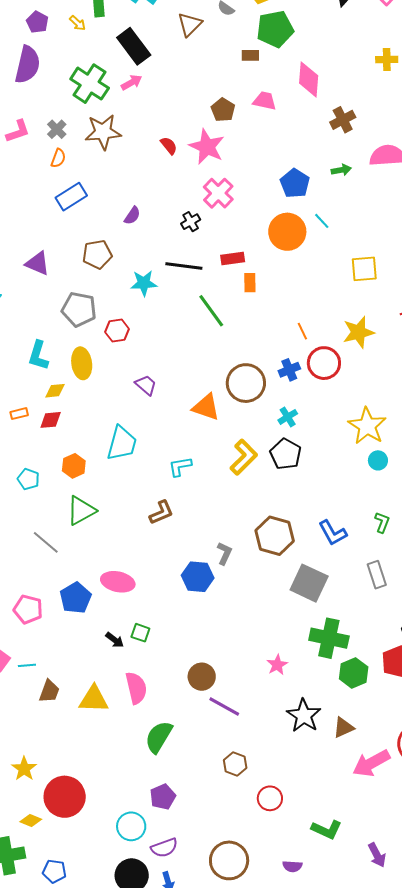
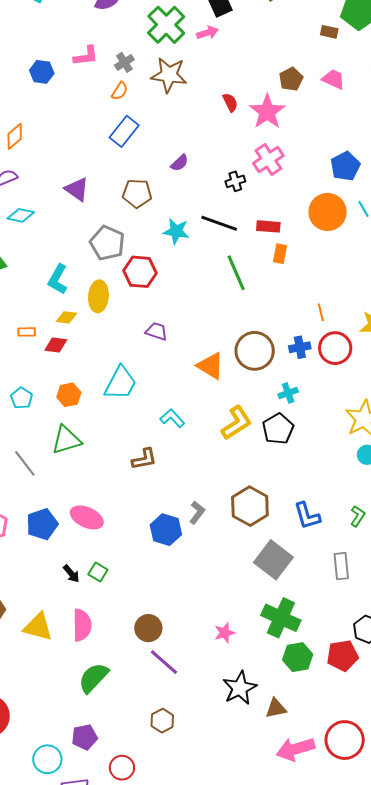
blue rectangle: (71, 197) -> (124, 131), turned -32
red hexagon: (117, 330) -> (140, 272), size x1.4
purple trapezoid: (146, 385) -> (156, 331), turned -35
cyan L-shape: (180, 466) -> (172, 418), turned 45
red circle: (270, 798) -> (122, 768), moved

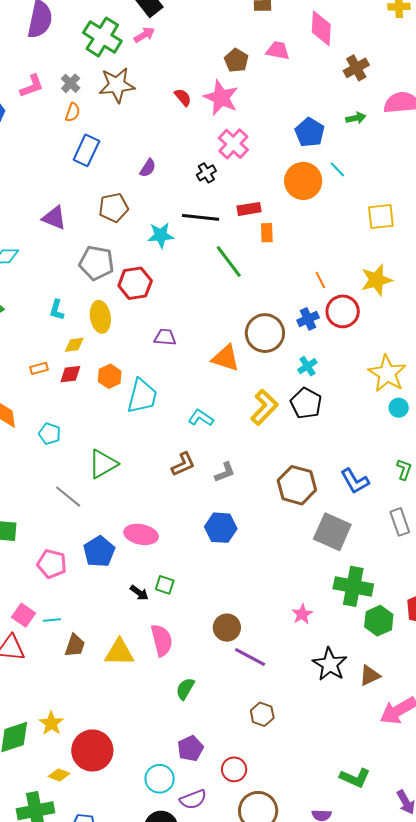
cyan L-shape: (58, 279) -> (57, 310), size x0.7
orange hexagon: (69, 395) -> (110, 376), moved
gray L-shape: (197, 513) -> (225, 472), moved, turned 45
green semicircle: (93, 678) -> (185, 689), size x0.7

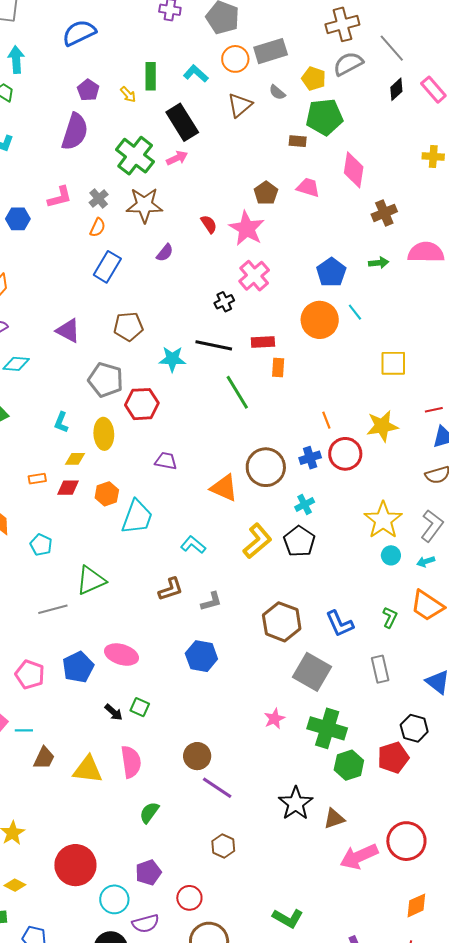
purple semicircle: (148, 168) -> (165, 253), moved
gray line: (68, 497) -> (53, 609), turned -60
pink star: (302, 614) -> (274, 719), moved
red circle: (92, 750) -> (75, 865), moved
green L-shape: (355, 778) -> (288, 918), moved

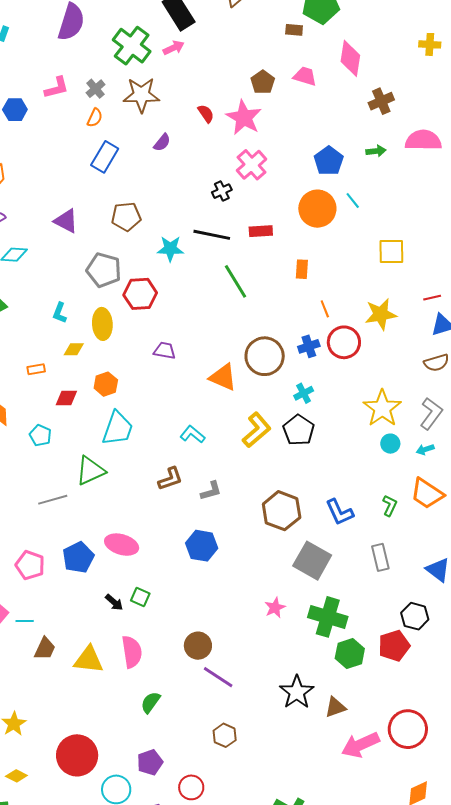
orange rectangle: (278, 368) -> (302, 269), moved
red diamond: (68, 488) -> (66, 398), moved
cyan trapezoid: (137, 517) -> (118, 428), moved

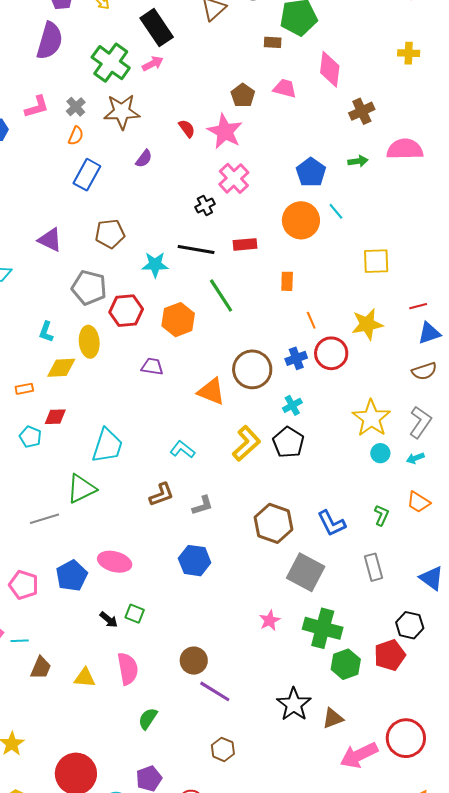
yellow diamond: (74, 349) -> (61, 368), size x1.4
orange hexagon: (106, 384) -> (178, 320), moved, size x1.4
cyan pentagon: (40, 435) -> (30, 437), moved
orange trapezoid: (427, 494) -> (418, 502), size x0.7
yellow triangle: (89, 660) -> (85, 678), size x0.7

